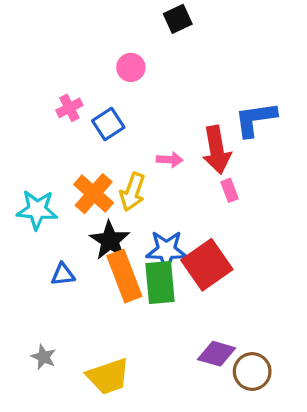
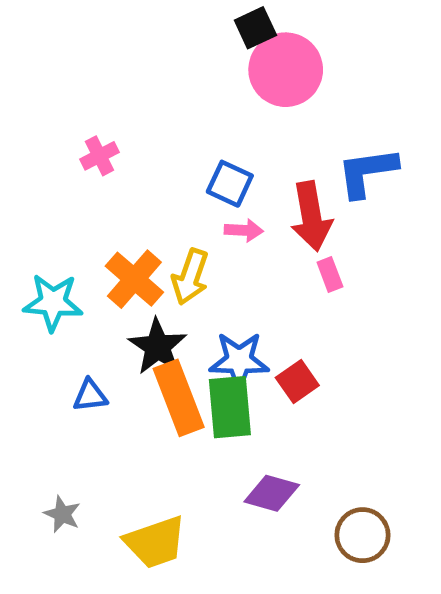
pink circle: (131, 67) -> (286, 70), moved, size x1.8
blue square: (108, 124) -> (230, 184), moved, turned -32
red square: (207, 265) -> (297, 382), size x0.6
purple diamond: (217, 354) -> (272, 493), moved

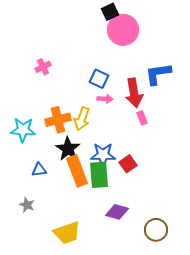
orange cross: (134, 279) -> (58, 120), turned 35
gray star: (62, 514) -> (27, 205), moved

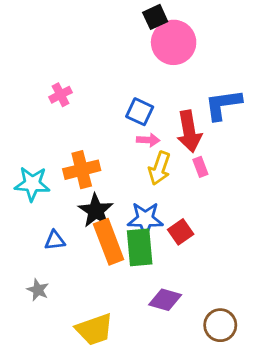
yellow arrow: (82, 119) -> (159, 168), moved

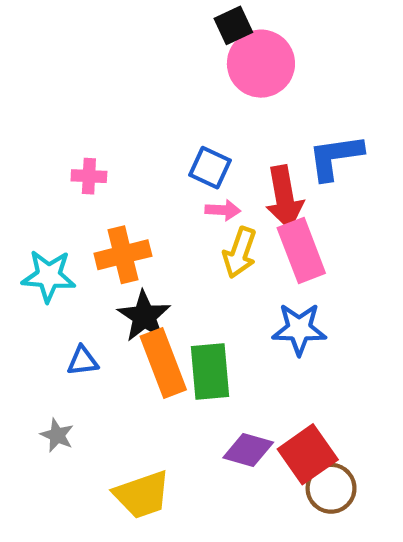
pink cross: (60, 95) -> (89, 176), moved, turned 30
pink rectangle: (200, 167) -> (301, 250), size x2.0
blue star: (145, 219) -> (299, 329), moved
red square: (181, 232) -> (308, 454), moved, size x1.5

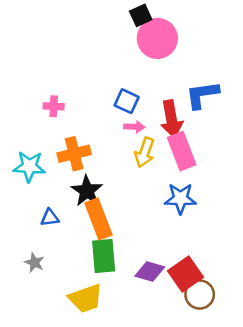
green rectangle: (210, 371) -> (104, 256), moved

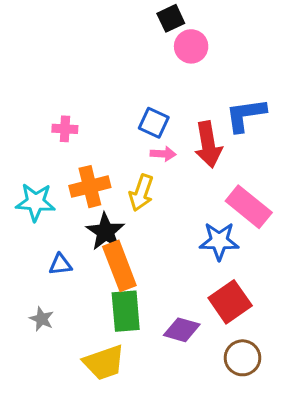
pink circle: (157, 38) -> (191, 46), size x0.7
pink rectangle: (182, 151) -> (249, 207), moved, turned -30
yellow arrow: (145, 152) -> (141, 193), moved
red square: (186, 274) -> (230, 302), moved

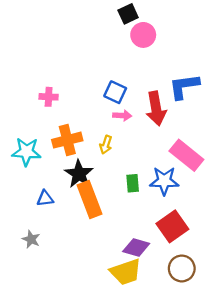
yellow arrow: (141, 193) -> (106, 145), size x0.7
green rectangle: (126, 311) -> (133, 183), moved, size x0.6
yellow trapezoid: (104, 363) -> (126, 272), moved

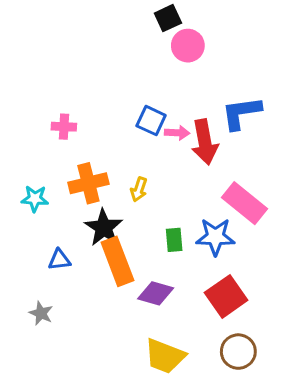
pink arrow: (122, 116) -> (177, 133), moved
cyan star: (26, 152) -> (35, 199), size x0.7
purple diamond: (136, 247) -> (156, 293), moved
yellow trapezoid: (126, 272) -> (165, 356), turned 40

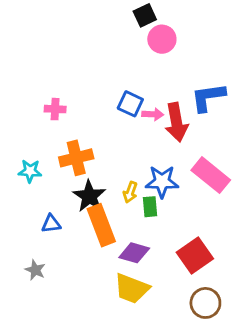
yellow arrow: (139, 189) -> (130, 192), moved
blue star: (215, 237) -> (162, 182), moved
yellow trapezoid: (165, 356) -> (132, 288), moved

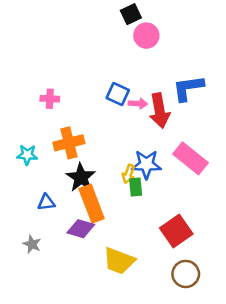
yellow arrow: (130, 192) -> (128, 174), moved
purple diamond: (134, 253) -> (81, 229), moved

